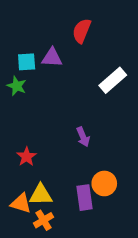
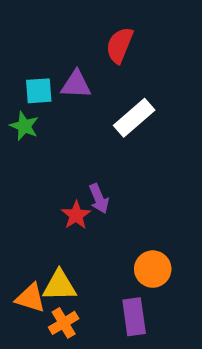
white rectangle: (113, 80) -> (134, 118), moved
purple arrow: (83, 137) -> (99, 199), moved
red star: (27, 157) -> (76, 215), moved
purple rectangle: (84, 198) -> (134, 317), moved

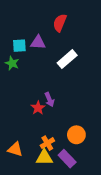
yellow triangle: (59, 286) -> (44, 158), moved
purple rectangle: (134, 317) -> (67, 159), turned -36
orange cross: (64, 323) -> (47, 143), moved

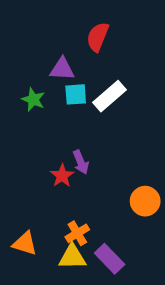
cyan square: (19, 46) -> (76, 94), moved
green star: (12, 63) -> (33, 99), moved
orange circle: (76, 135) -> (145, 201), moved

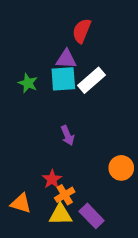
purple triangle: (62, 69) -> (66, 59), moved
cyan square: (76, 94) -> (63, 79), size x1.4
red star: (62, 176) -> (52, 179), moved

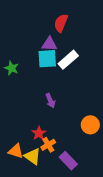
green star: (28, 83) -> (12, 68), moved
yellow triangle: (60, 215) -> (33, 156), moved, turned 36

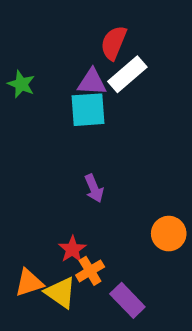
white rectangle: (68, 60) -> (127, 74), moved
green star: (12, 68) -> (21, 84), moved
orange triangle: (16, 151) -> (29, 283), turned -35

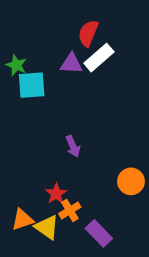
cyan square: (88, 110) -> (32, 85), moved

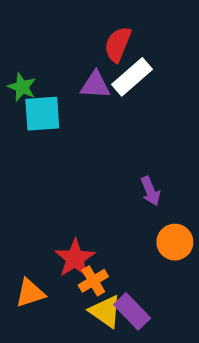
purple arrow: (73, 146) -> (150, 191), moved
red star: (56, 194) -> (75, 258), size x1.4
yellow triangle: (47, 227) -> (106, 311), moved

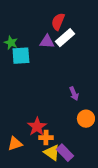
orange cross: (93, 281) -> (46, 138), turned 32

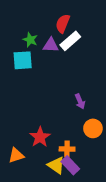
green star: (11, 43) -> (30, 40), moved
orange cross: (46, 138) -> (67, 149), moved

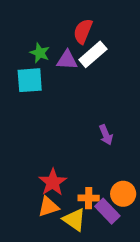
orange circle: (93, 128) -> (123, 194), moved
orange triangle: (16, 155) -> (48, 207), moved
purple rectangle: (70, 165) -> (107, 211), moved

